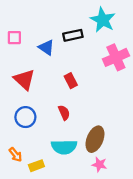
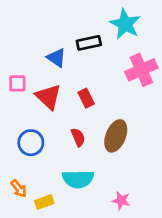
pink square: (14, 38) -> (17, 83), moved
red triangle: (24, 80) -> (48, 97), moved
brown ellipse: (95, 139) -> (116, 136), moved

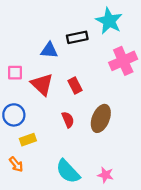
blue triangle: (56, 58) -> (49, 50), turned -30
blue circle: (31, 143) -> (14, 115), moved
cyan semicircle: (78, 179) -> (68, 171), moved, turned 48
yellow rectangle: (44, 202) -> (28, 140), moved

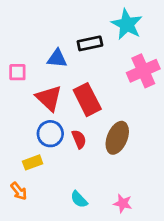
pink square: (15, 73) -> (17, 72), moved
red rectangle: (75, 86) -> (87, 100), size x1.6
blue circle: (14, 115) -> (50, 134), moved
cyan semicircle: (68, 171) -> (79, 199), size x0.6

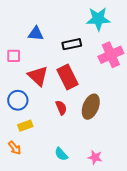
cyan star: (127, 24) -> (98, 19), turned -30
black rectangle: (90, 43) -> (72, 44), moved
blue triangle: (57, 59) -> (36, 34), moved
blue circle: (50, 134) -> (18, 100), moved

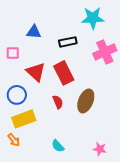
yellow rectangle: (25, 126) -> (24, 119), size x1.6
pink star: (95, 157) -> (100, 149), moved

